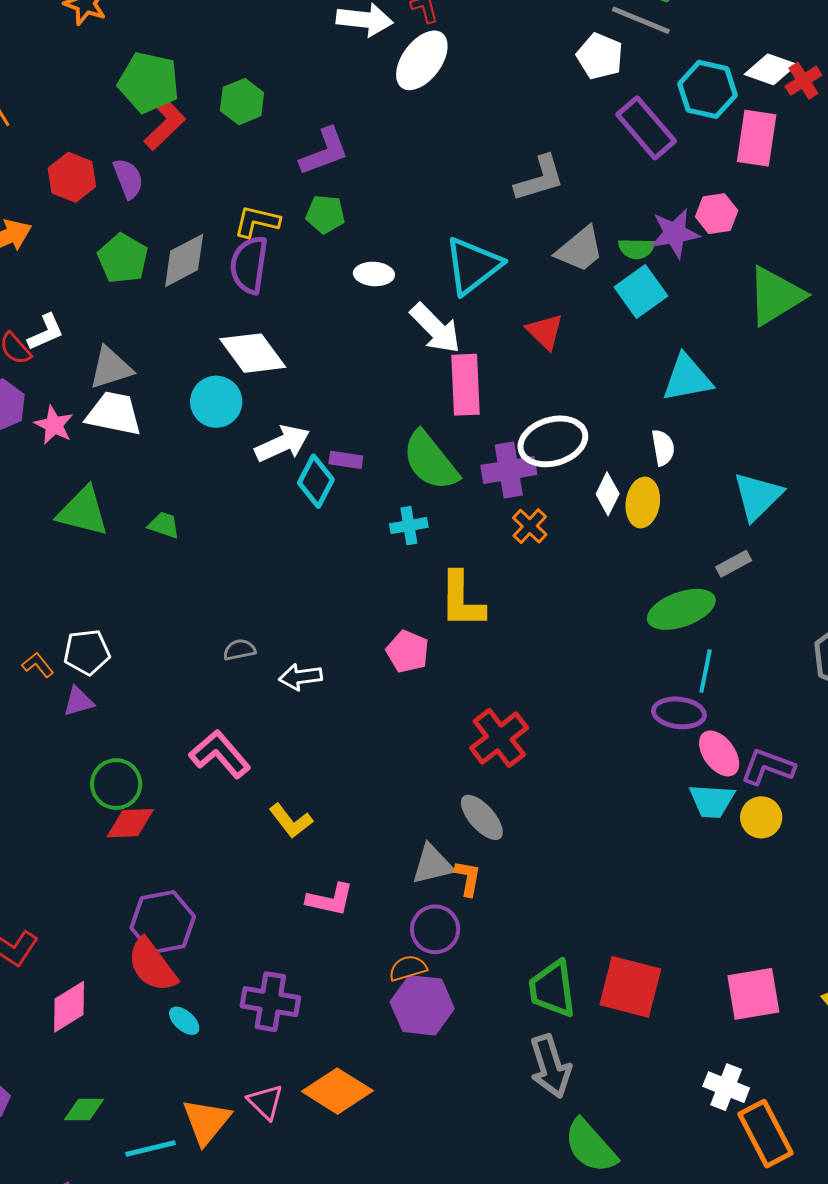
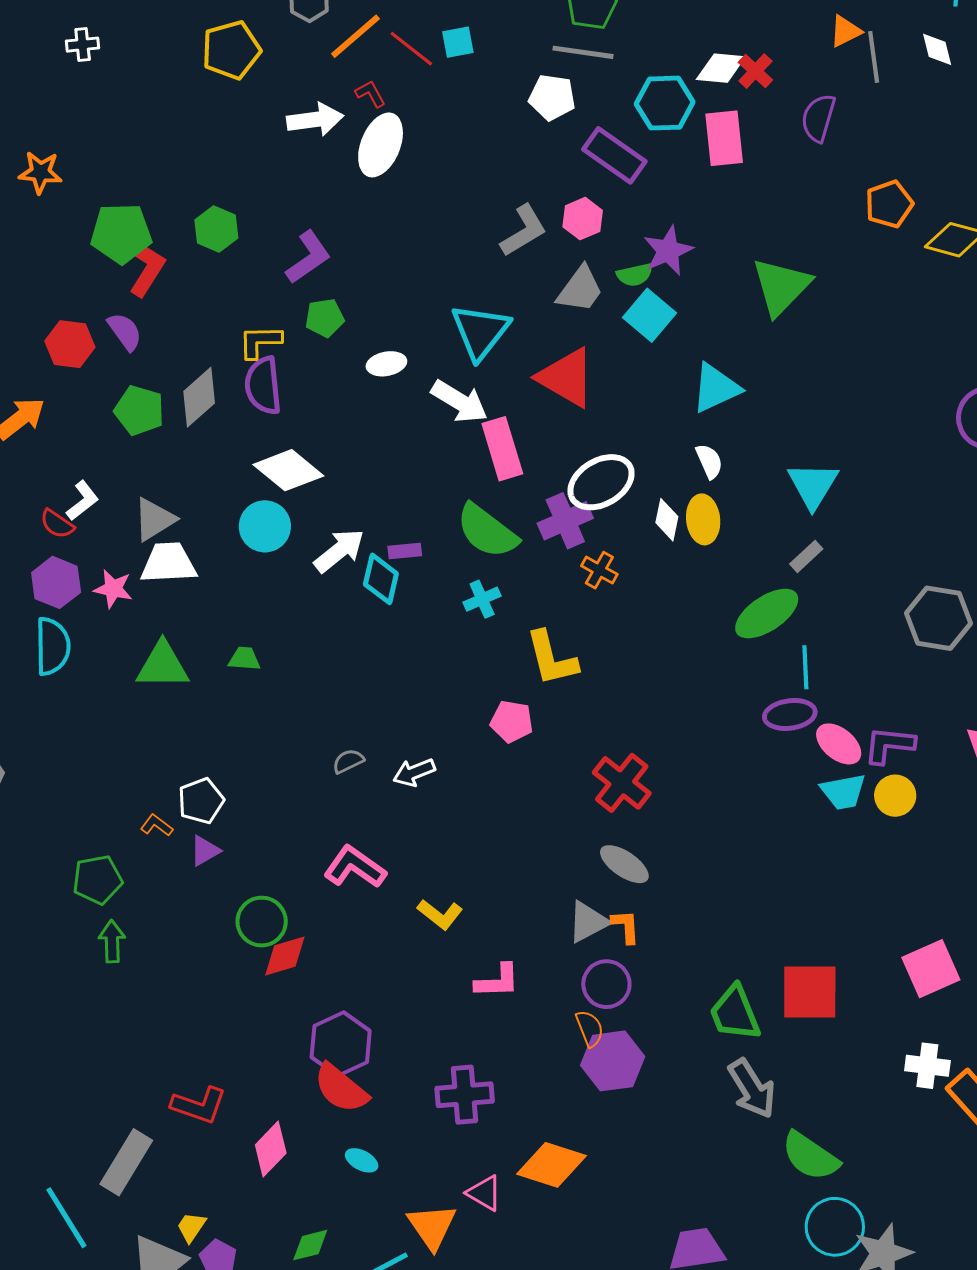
pink hexagon: (717, 214) -> (583, 219), moved
red triangle: (545, 331) -> (566, 378), size x1.6
orange semicircle: (408, 968) -> (590, 1028), turned 99
cyan ellipse: (184, 1021) -> (362, 1160), moved

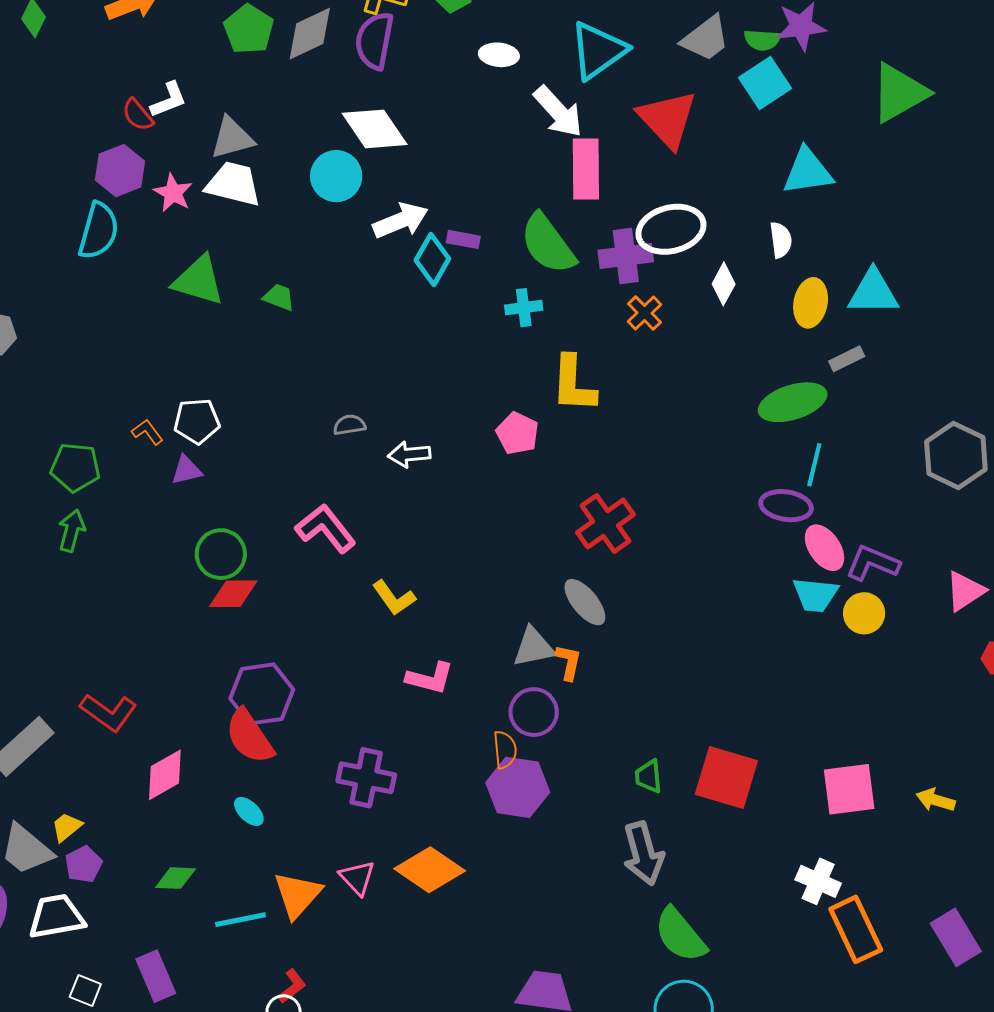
cyan triangle: (813, 485) -> (873, 292), turned 42
yellow ellipse: (703, 519) -> (811, 303), moved
green trapezoid: (735, 1013) -> (648, 776), size x0.6

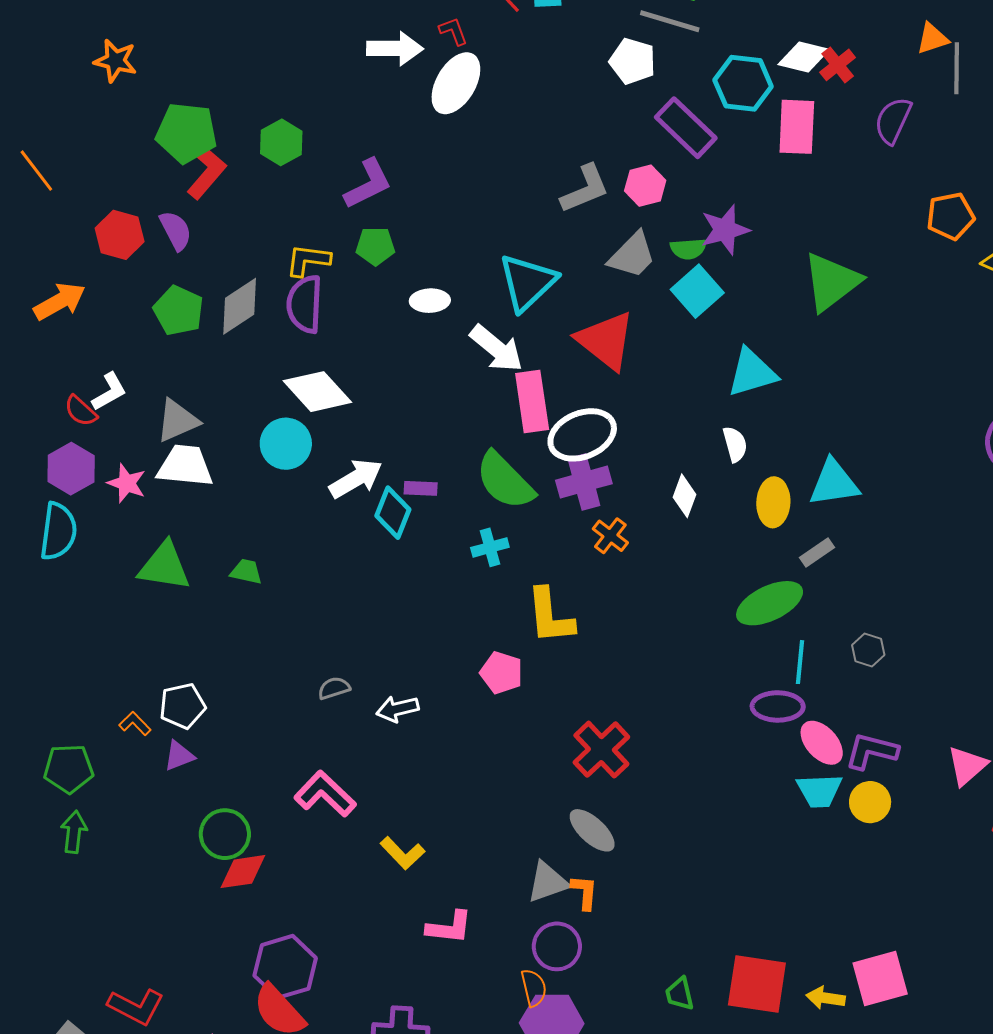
white ellipse: (671, 229) -> (582, 435), moved
gray hexagon: (956, 456) -> (868, 650), moved, size x0.5
yellow arrow: (936, 800) -> (826, 998), moved

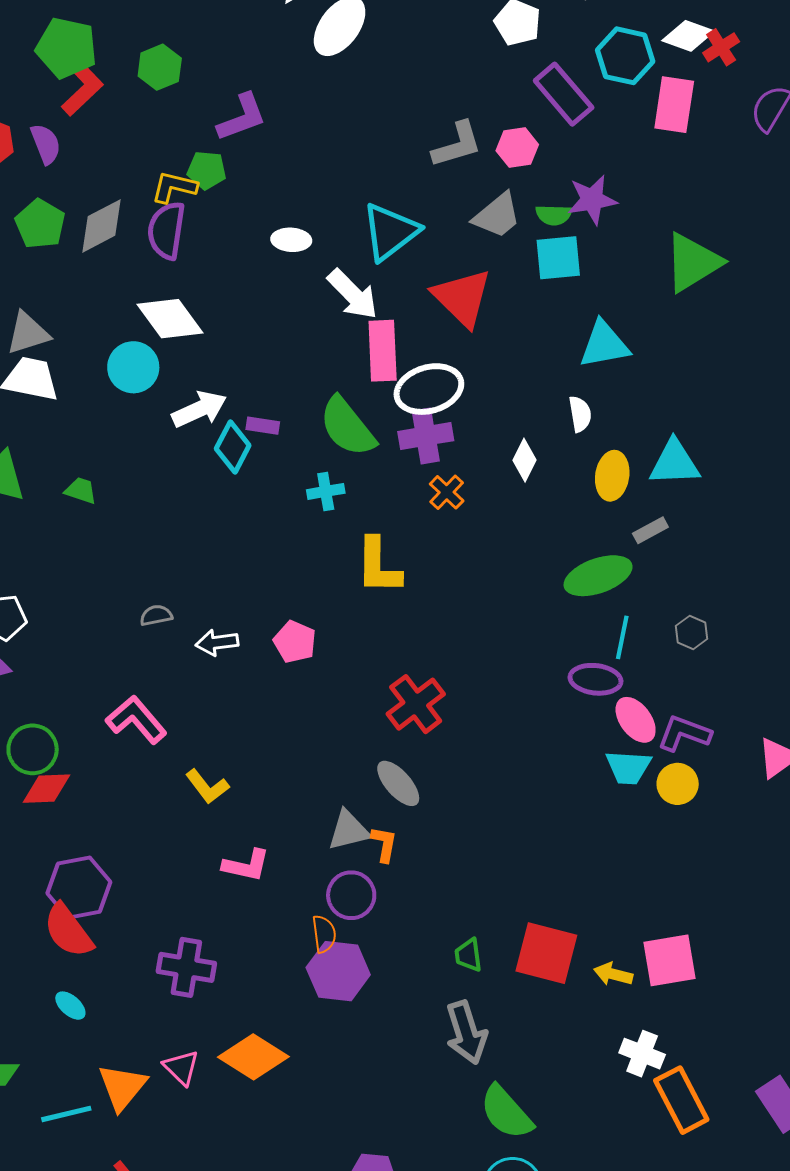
green pentagon: (375, 246) -> (207, 170), moved
cyan square: (697, 291) -> (558, 258), turned 30
pink pentagon: (501, 673) -> (295, 642), moved

